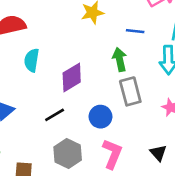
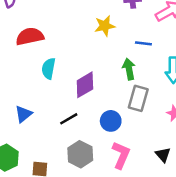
gray rectangle: (130, 91) -> (138, 98), turned 30

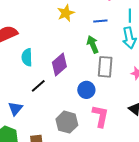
blue triangle: (23, 114) -> (15, 109), moved
black line: (69, 119) -> (38, 86), moved

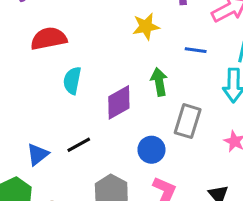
green arrow: (93, 44) -> (159, 82), moved
black line: (38, 86) -> (79, 145), moved

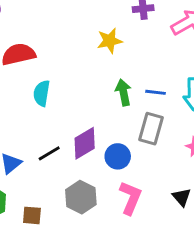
blue line: (196, 50) -> (156, 92), moved
purple diamond: (119, 102) -> (85, 143), moved

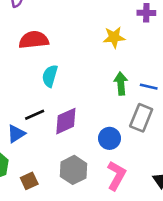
purple diamond: (85, 143) -> (66, 121), moved
black line: (49, 153) -> (35, 115), moved
brown square: (32, 215) -> (29, 181), turned -36

